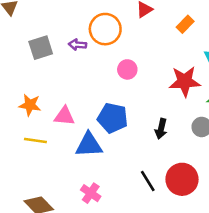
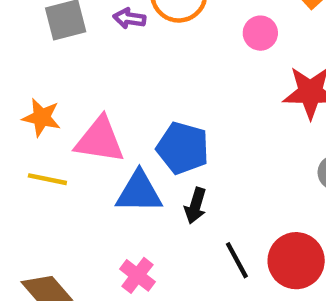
pink circle: (127, 69) -> (260, 33), moved
pink triangle: (64, 116) -> (100, 140), size x1.4
black arrow: (161, 129) -> (195, 206), moved

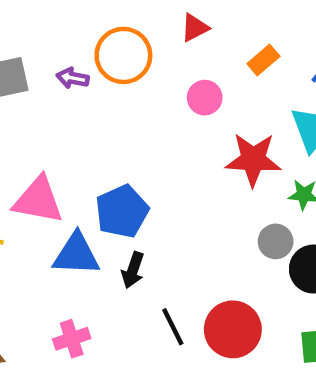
blue pentagon: (183, 148) -> (122, 211), turned 30
pink cross: (137, 275) -> (72, 339), turned 32

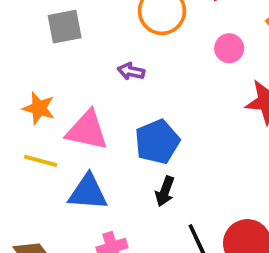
purple arrow: (73, 78) -> (131, 71), moved
blue triangle: (76, 254) -> (88, 192), moved

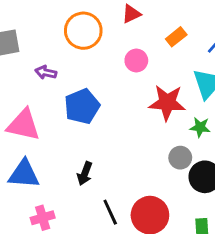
purple arrow: (131, 71) -> (46, 72), moved
blue pentagon: (157, 142) -> (82, 106), moved

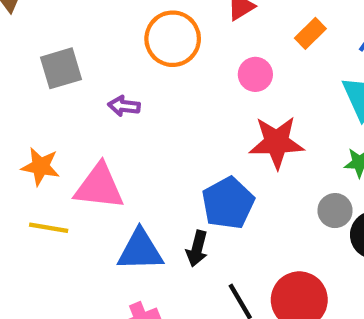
red star: (167, 103) -> (277, 142), moved
blue pentagon: (82, 106) -> (228, 203), moved
blue triangle: (24, 174) -> (140, 250), moved

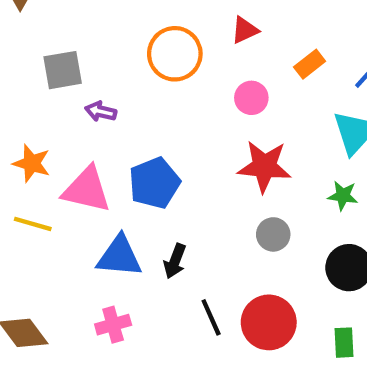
purple arrow: (124, 106) -> (101, 111), moved
blue pentagon: (228, 203) -> (154, 183), moved
gray circle: (335, 211) -> (273, 234), moved

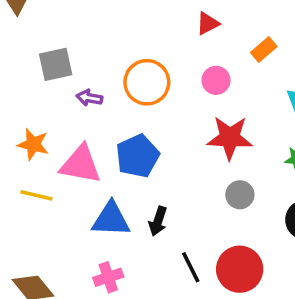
orange circle: (175, 54) -> (147, 82), moved

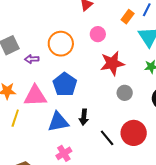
orange rectangle: (264, 50) -> (128, 17), moved
yellow line: (36, 195) -> (15, 118), turned -72

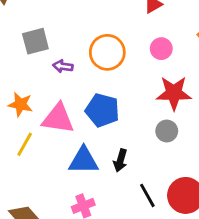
blue pentagon: (65, 84) -> (102, 110), turned -30
gray circle: (125, 93) -> (167, 131), moved

